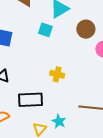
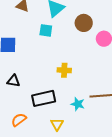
cyan star: (59, 121) -> (78, 104), moved

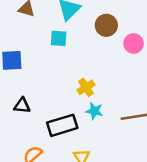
yellow cross: (64, 70) -> (86, 87), turned -32
cyan star: (78, 104) -> (94, 111), moved

